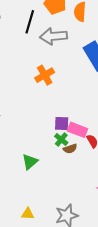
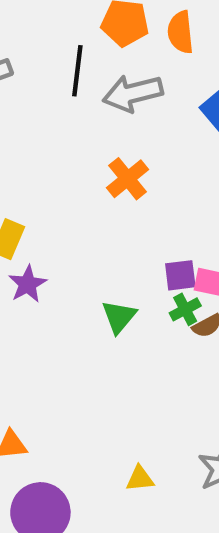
green cross: (61, 139) -> (185, 309), turned 32
green triangle: (30, 162) -> (119, 317), moved

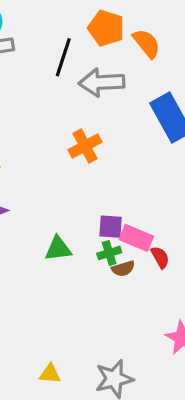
orange semicircle: (180, 32) -> (147, 43), turned 136
green triangle: (119, 317) -> (58, 249), turned 32

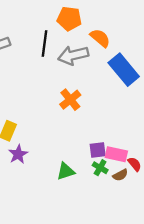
orange semicircle: (147, 43) -> (100, 38), moved
green cross: (109, 253) -> (100, 168), turned -32
brown semicircle: (123, 269) -> (120, 175), moved

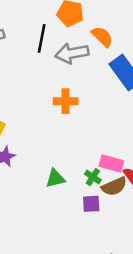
orange cross: (70, 100) -> (66, 101), turned 35
purple square: (98, 150) -> (91, 204), moved
brown semicircle: (120, 175) -> (114, 186), size x1.5

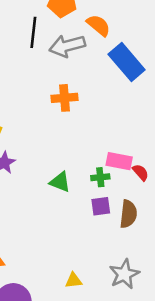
green cross: (93, 177) -> (100, 177), turned -35
green triangle: (55, 178) -> (60, 182), turned 40
brown semicircle: (114, 186) -> (128, 214), moved, turned -55

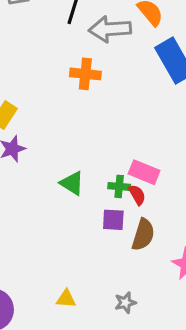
orange cross: (65, 98) -> (85, 74), moved
red semicircle: (141, 172) -> (137, 195), moved
gray star: (124, 274) -> (125, 303), size x0.6

